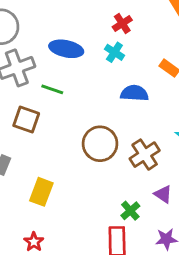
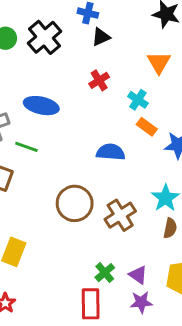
cyan cross: (114, 52) -> (138, 100), moved
purple triangle: (163, 194) -> (138, 275), moved

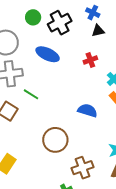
blue ellipse: (41, 106) -> (48, 54), moved
brown cross: (120, 215) -> (82, 168), moved

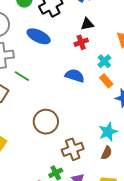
black triangle: (98, 31) -> (87, 24), moved
blue semicircle: (87, 110) -> (75, 76), moved

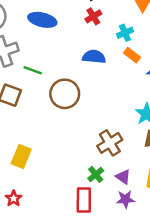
cyan cross: (104, 61) -> (125, 33), turned 32
brown circle: (46, 122) -> (65, 94), moved

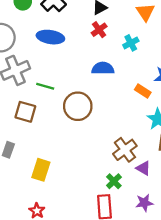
orange rectangle: (132, 55) -> (143, 91), moved
purple triangle: (123, 177) -> (143, 168), moved

